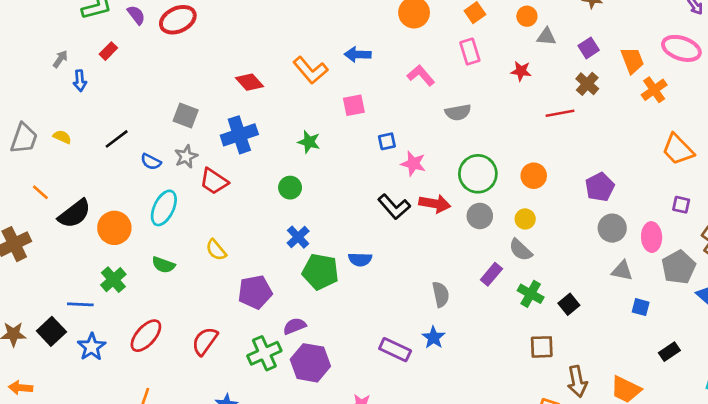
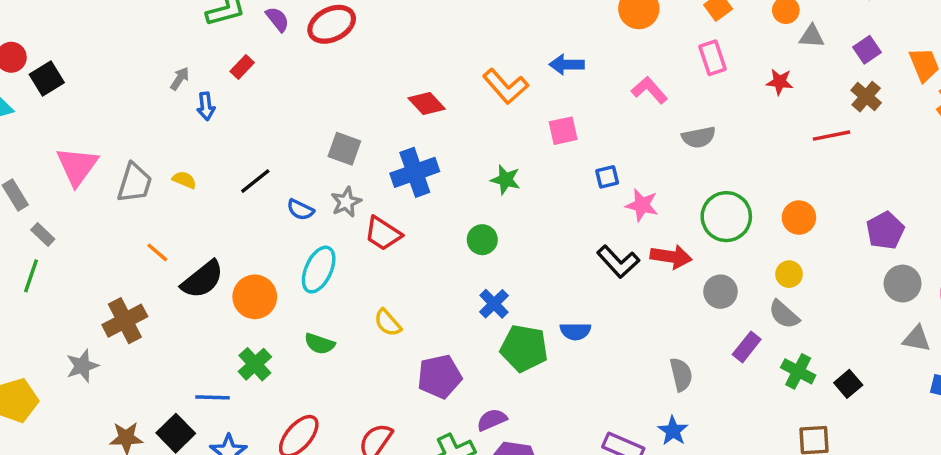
gray circle: (480, 216) -> (720, 292), moved

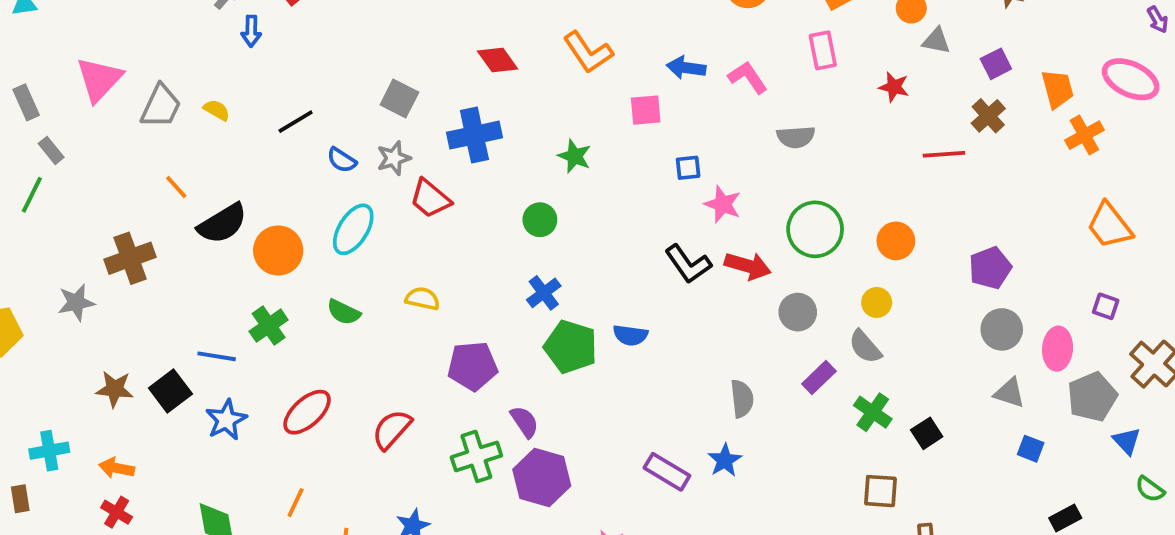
blue arrow: (567, 65) -> (686, 68), moved
yellow semicircle: (388, 323) -> (423, 299), turned 136
purple semicircle: (492, 420) -> (524, 422), turned 72

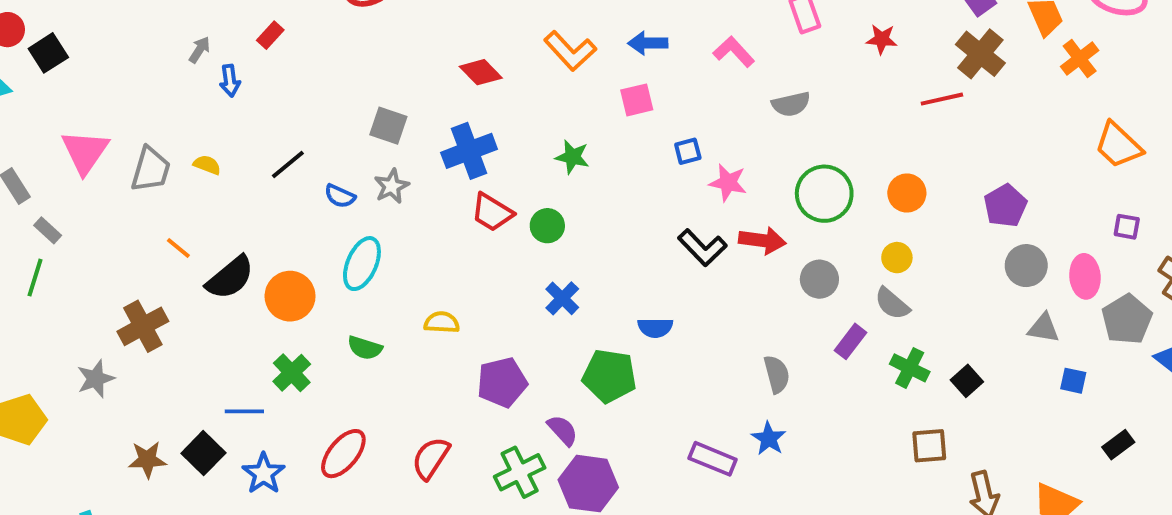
blue arrow: (686, 68) -> (648, 43), moved
brown cross: (988, 116) -> (980, 54), size x1.4
red trapezoid: (430, 199) -> (492, 212), moved
green pentagon: (571, 347) -> (609, 376), moved

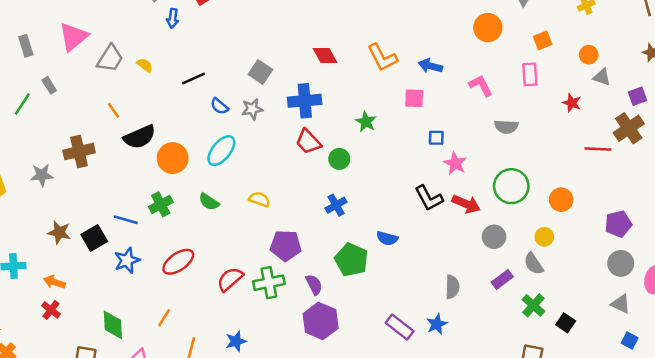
gray rectangle: (48, 230) -> (49, 85), moved
black square: (967, 381) -> (566, 323), turned -30
green cross: (520, 472) -> (269, 283), moved

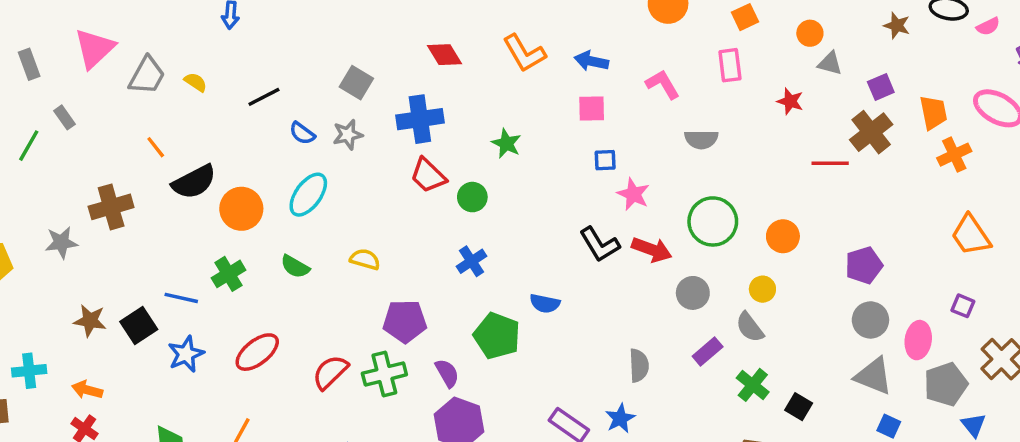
pink square: (414, 98) -> (592, 108), moved
gray triangle: (621, 304) -> (874, 376), size x1.4

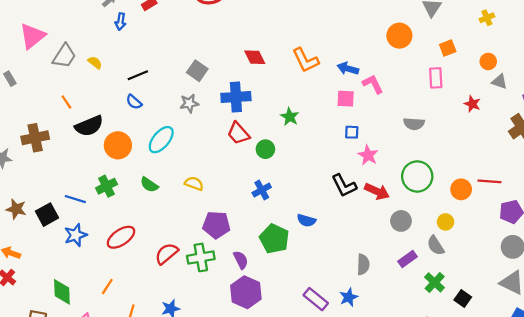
pink L-shape: (663, 84) -> (373, 84), moved
blue semicircle: (302, 133) -> (134, 102), moved
red line: (830, 163) -> (489, 181), moved

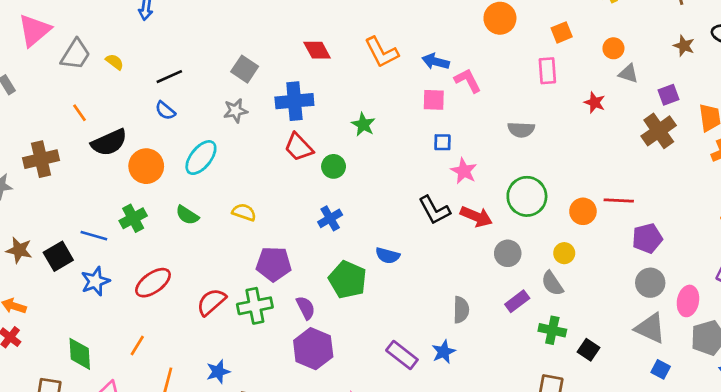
green cross: (435, 282) -> (552, 330), turned -30

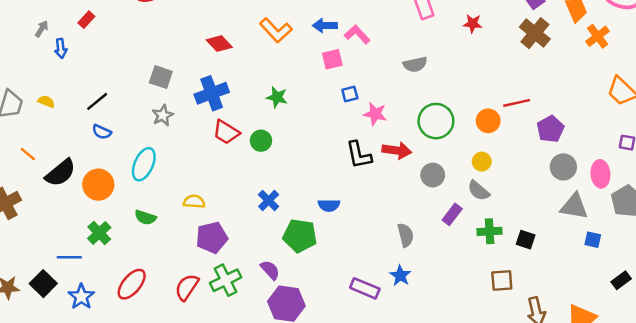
black L-shape: (434, 210) -> (359, 155), turned 32
blue cross: (330, 218) -> (269, 201), moved
purple pentagon: (274, 264) -> (212, 237), moved

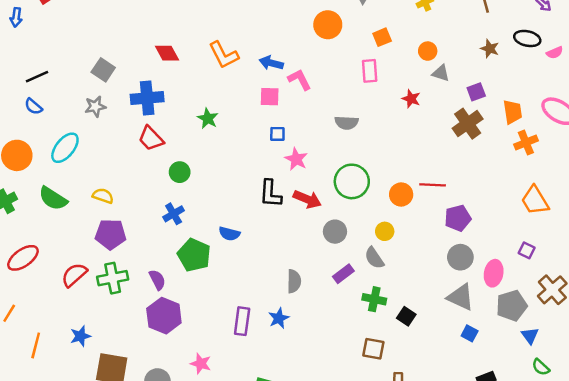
green circle: (261, 141) -> (180, 172), moved
green semicircle: (145, 217) -> (53, 198), size x1.4
purple rectangle: (365, 288) -> (242, 321), turned 60

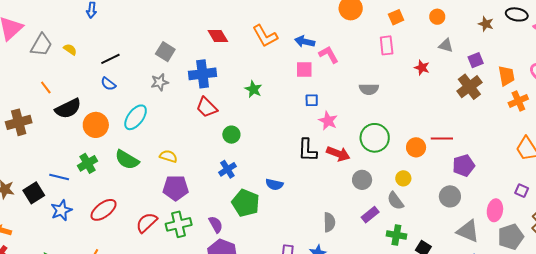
orange circle: (428, 51) -> (437, 17), moved
gray circle: (460, 257) -> (450, 196), moved

